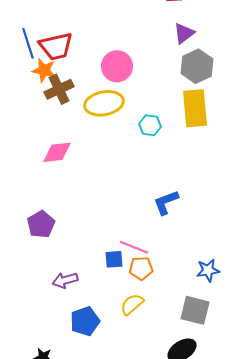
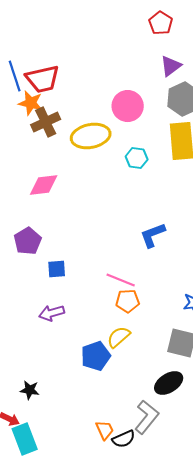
pink circle: (117, 66) -> (128, 106), moved
purple pentagon: (41, 224) -> (28, 241), moved
blue square: (114, 259) -> (57, 269), moved
blue pentagon: (85, 321) -> (96, 356), moved

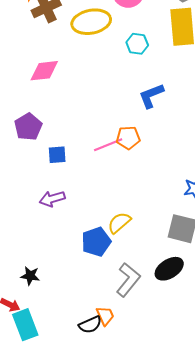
blue L-shape: (153, 235) -> (151, 96), moved
pink line: (121, 280) -> (108, 145), moved, turned -44
orange pentagon: (128, 301) -> (128, 138), moved
gray L-shape: (147, 417) -> (128, 280), moved
black semicircle: (124, 439) -> (90, 325), moved

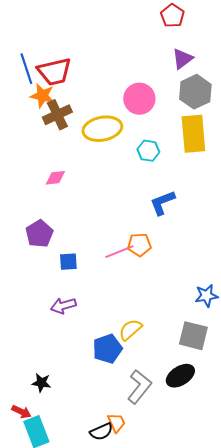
pink diamond: (44, 71) -> (55, 178), size x0.7

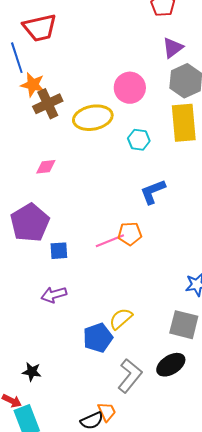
red trapezoid: (54, 72) -> (40, 28), moved
purple pentagon: (39, 234) -> (30, 223), size x1.4

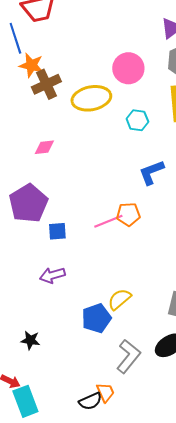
black star: (32, 372) -> (30, 340), moved

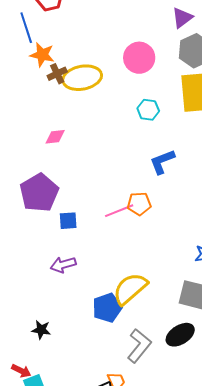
brown cross: (46, 84) -> (57, 74), size x0.7
yellow ellipse: (91, 98) -> (82, 78), moved
yellow semicircle: (119, 299) -> (130, 289), size x1.5

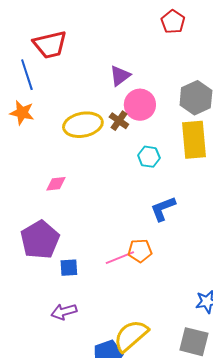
purple triangle: (182, 18) -> (120, 76), moved
orange star: (42, 55) -> (22, 113), moved
brown cross: (57, 74) -> (119, 121), moved, turned -30

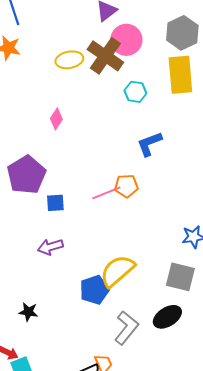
brown cross: (119, 121) -> (105, 56), size x1.8
yellow ellipse: (83, 125) -> (69, 60), size x0.7
pink diamond: (56, 184) -> (56, 119), moved, turned -50

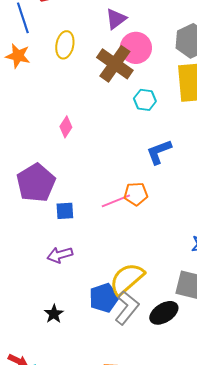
yellow ellipse: (69, 60) -> (65, 45), moved, turned -68
black star: (28, 312) -> (54, 314), moved, turned 30
black ellipse: (167, 317) -> (164, 313), moved
gray L-shape: (126, 328) -> (127, 308), moved

